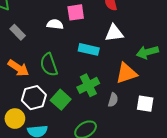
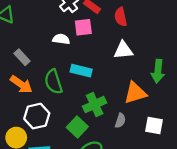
gray rectangle: (18, 32) -> (22, 57), moved
cyan rectangle: (89, 49) -> (81, 71), moved
green arrow: (147, 52) -> (158, 71), turned -70
green square: (61, 100) -> (77, 127), moved

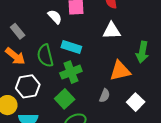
white semicircle: (61, 39) -> (55, 17), turned 35
green cross: (95, 105) -> (71, 72), moved
white square: (154, 125) -> (136, 102), turned 30

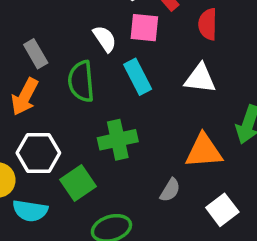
cyan rectangle: (71, 47) -> (138, 77), moved, turned 36
orange arrow: (15, 56) -> (25, 97), turned 70
green semicircle: (45, 56) -> (81, 81), moved
green square: (65, 99) -> (78, 183), moved

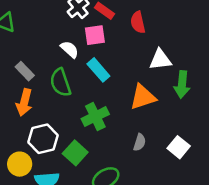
white triangle: (200, 79) -> (160, 60), moved
orange triangle: (204, 151) -> (143, 97), moved

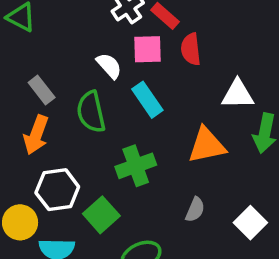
red semicircle: (138, 22) -> (191, 49), moved

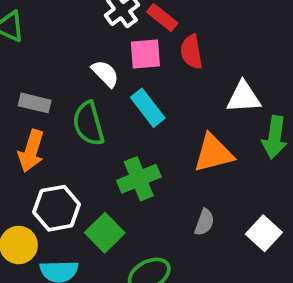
gray rectangle: (42, 90) -> (35, 103), turned -36

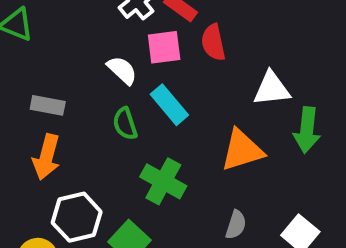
green semicircle: (88, 124) -> (125, 124), moved, size x0.7
green cross: (139, 179) -> (163, 181), turned -36

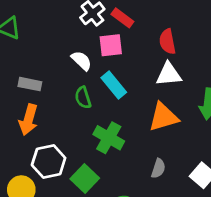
red semicircle: (213, 42) -> (167, 42), moved
white triangle: (272, 89) -> (169, 74), moved

